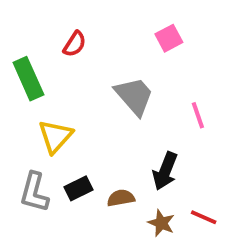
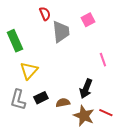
red semicircle: (75, 44) -> (45, 14), moved, turned -56
gray trapezoid: (134, 96) -> (61, 32), moved, turned 35
brown star: (161, 223) -> (84, 116), size x1.5

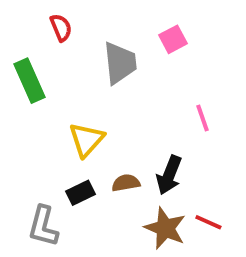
red semicircle: (45, 14) -> (61, 28), moved
yellow triangle: (29, 71) -> (86, 140), moved
gray L-shape: (18, 100) -> (43, 226), moved
brown semicircle: (63, 103) -> (126, 183), moved

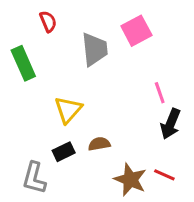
pink square: (173, 39) -> (136, 31), size x1.4
black arrow: (169, 175) -> (171, 124), moved

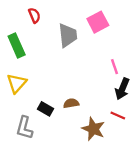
yellow triangle: (68, 110) -> (17, 83), moved
black rectangle: (64, 152) -> (46, 109), turned 56
red line: (164, 175) -> (118, 116), moved

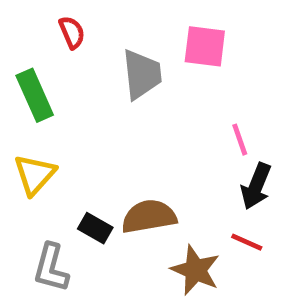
pink square: (98, 22) -> (205, 46), turned 35
brown semicircle: (71, 103) -> (149, 216), size x1.6

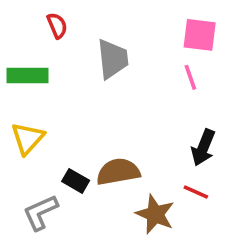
pink square: (205, 46) -> (200, 35), moved
green rectangle: (35, 95) -> (28, 76), turned -66
pink line: (240, 140) -> (190, 77), moved
gray L-shape: (51, 268) -> (40, 212), turned 51

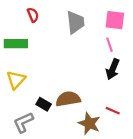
gray trapezoid: (113, 59) -> (75, 22), moved
black arrow: (203, 148) -> (113, 69), moved

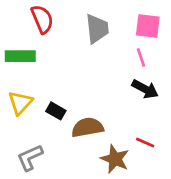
red semicircle: (33, 15) -> (42, 19), size x1.5
black arrow: (113, 69) -> (145, 89), turned -84
black rectangle: (44, 104) -> (56, 111), moved

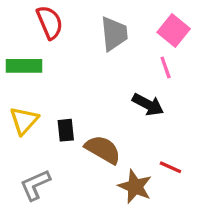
pink square: (148, 26) -> (174, 30), turned 32
black arrow: (145, 89) -> (148, 104), moved
black rectangle: (56, 111) -> (66, 130), turned 54
brown semicircle: (87, 127) -> (103, 150), turned 40

